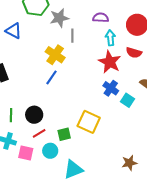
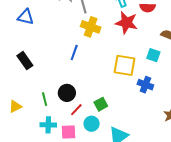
yellow cross: (55, 55) -> (91, 27), moved
blue cross: (111, 88) -> (145, 85), moved
yellow square: (89, 122) -> (125, 65), moved

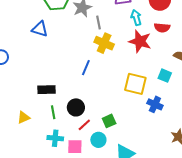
black rectangle: (25, 61) -> (46, 90), moved, turned -60

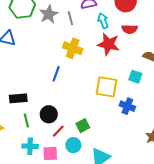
gray line: (98, 22) -> (70, 18), moved

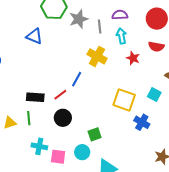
cyan arrow: (103, 21) -> (121, 36), moved
red star: (108, 44) -> (133, 58), size x0.6
green line: (26, 120) -> (29, 118), moved
red line: (58, 131) -> (60, 95), moved

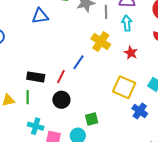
blue triangle: (34, 36) -> (40, 16), turned -36
red star: (133, 58) -> (131, 53), moved
red line: (60, 95) -> (61, 77), turned -32

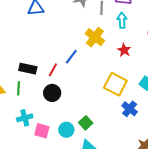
green square: (92, 119) -> (86, 123), moved, turned -32
cyan cross: (36, 126) -> (25, 118), turned -35

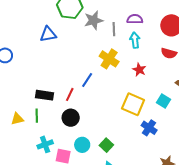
cyan circle: (66, 130) -> (82, 145), moved

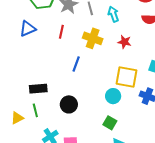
red line: (70, 94) -> (61, 32), moved
cyan circle: (82, 145) -> (113, 96), moved

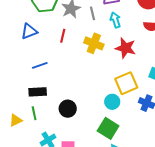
red star: (124, 42) -> (125, 48), size x1.5
blue line: (76, 64) -> (40, 65), moved, turned 49
yellow square: (126, 77) -> (126, 83), turned -35
green square: (110, 123) -> (108, 128), size x1.5

